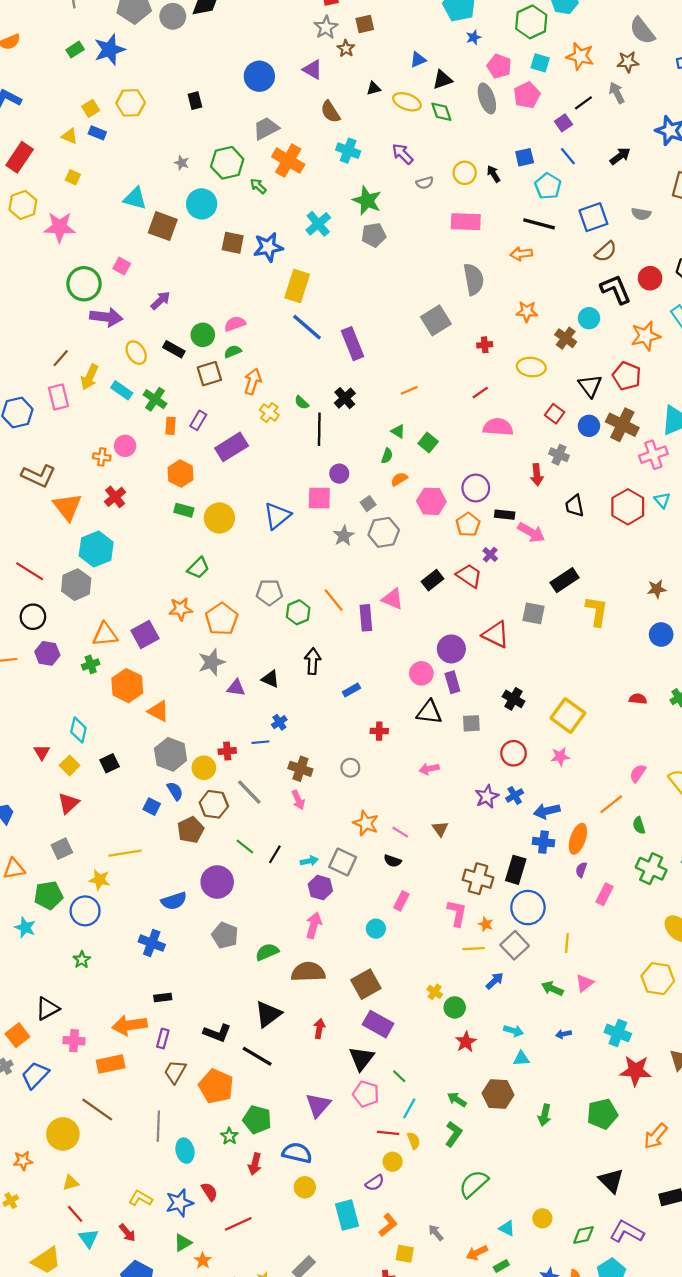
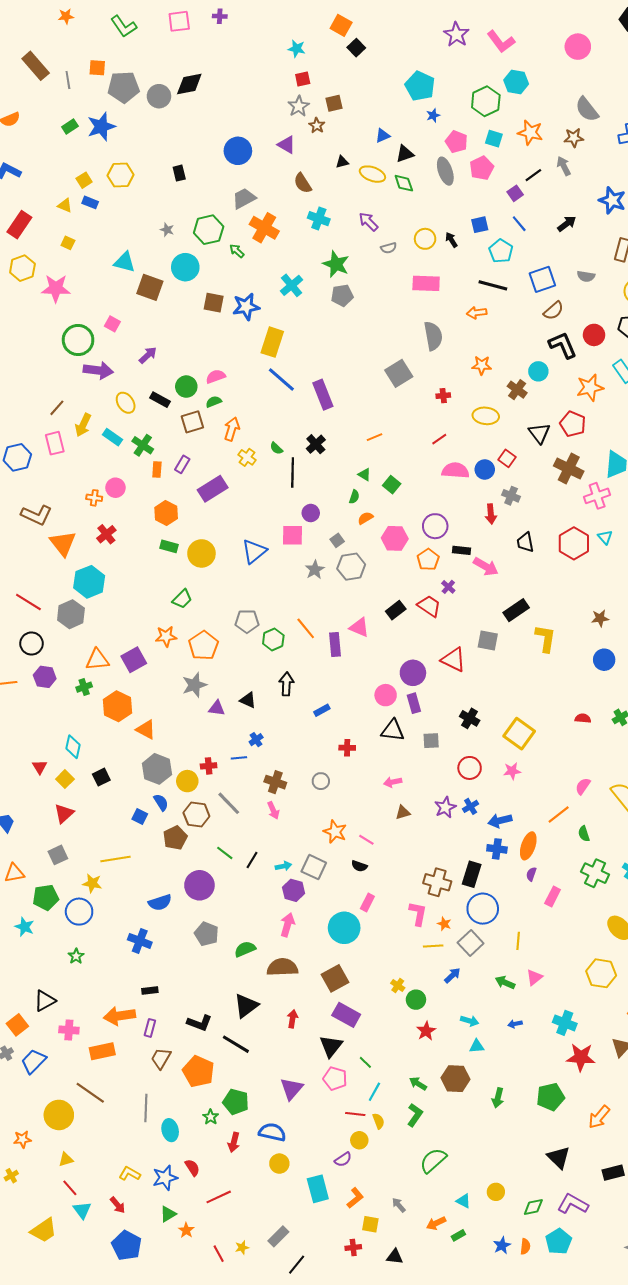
blue circle: (589, 426) -> (485, 469), moved
brown triangle: (440, 829) -> (403, 812), moved, turned 49
cyan circle: (376, 929) -> (344, 928), size x1.8

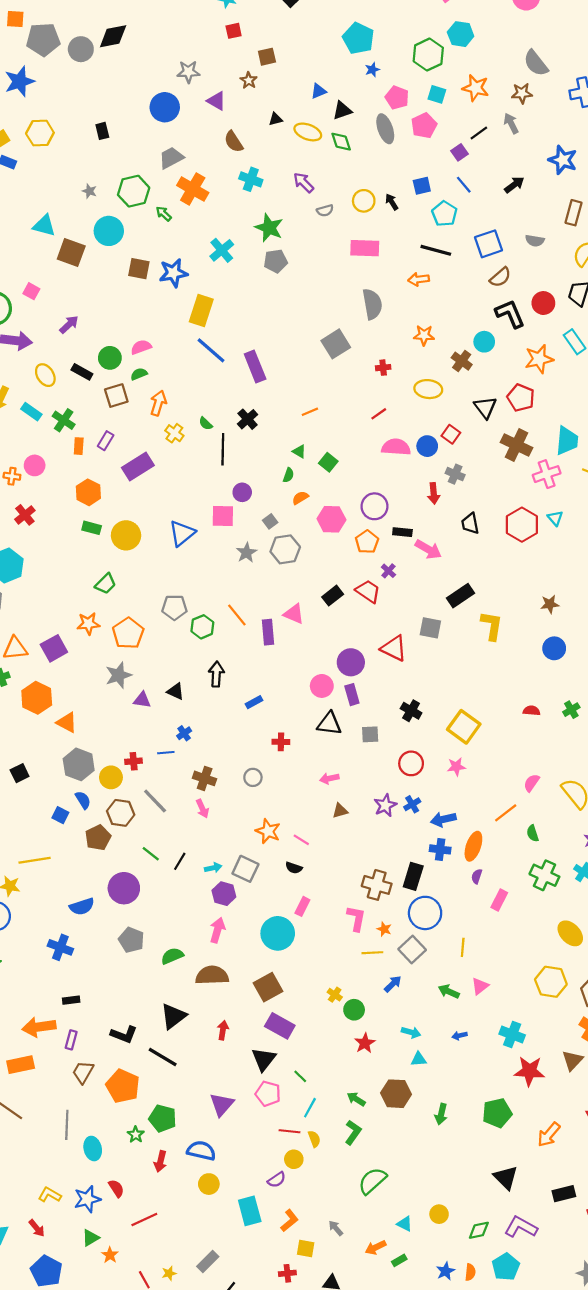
gray star: (299, 106) -> (188, 72), moved, turned 30

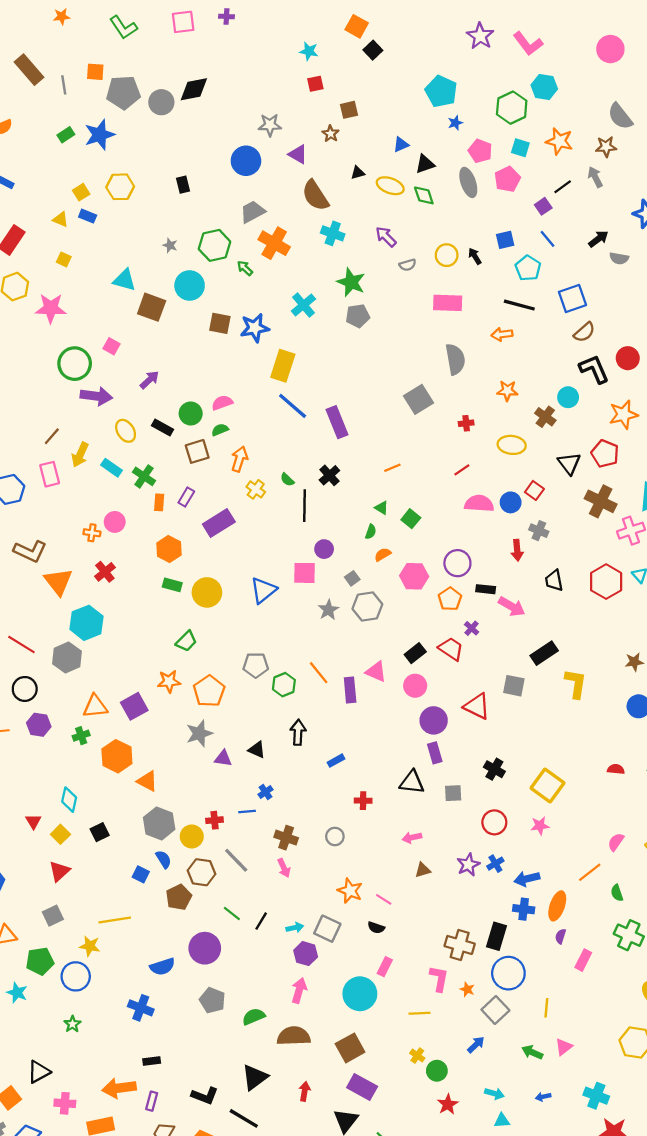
brown semicircle: (234, 142) -> (315, 195), size x1.4
gray semicircle: (535, 241) -> (619, 258), moved
pink circle: (322, 686) -> (415, 686), moved
yellow line: (372, 953) -> (419, 1013), moved

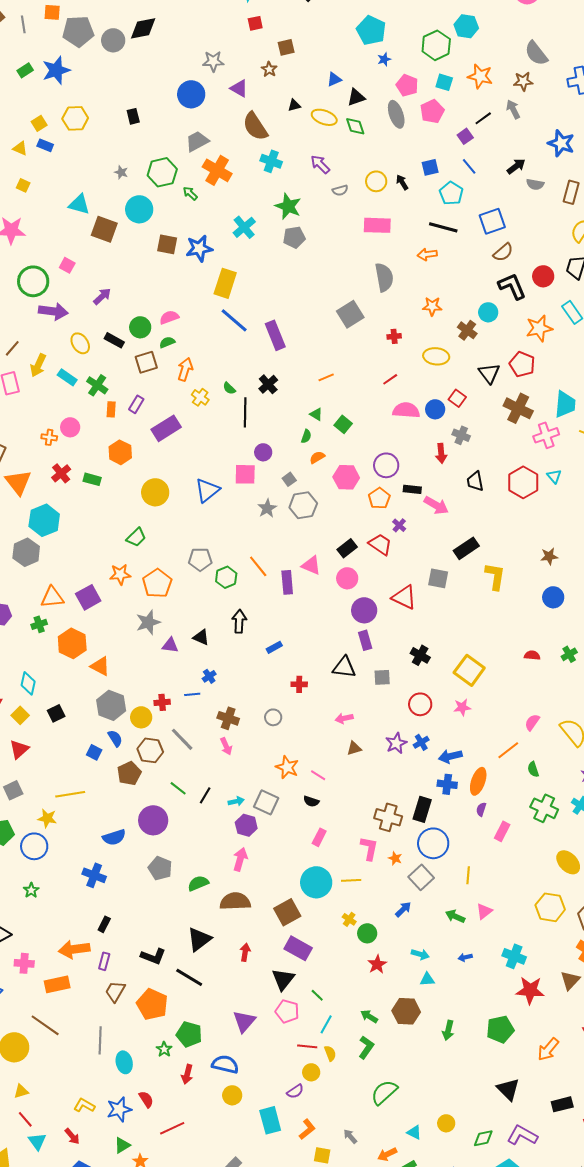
green rectangle: (172, 585) -> (92, 479), moved
cyan circle: (360, 994) -> (316, 882), moved
black rectangle: (152, 1061) -> (104, 924), turned -56

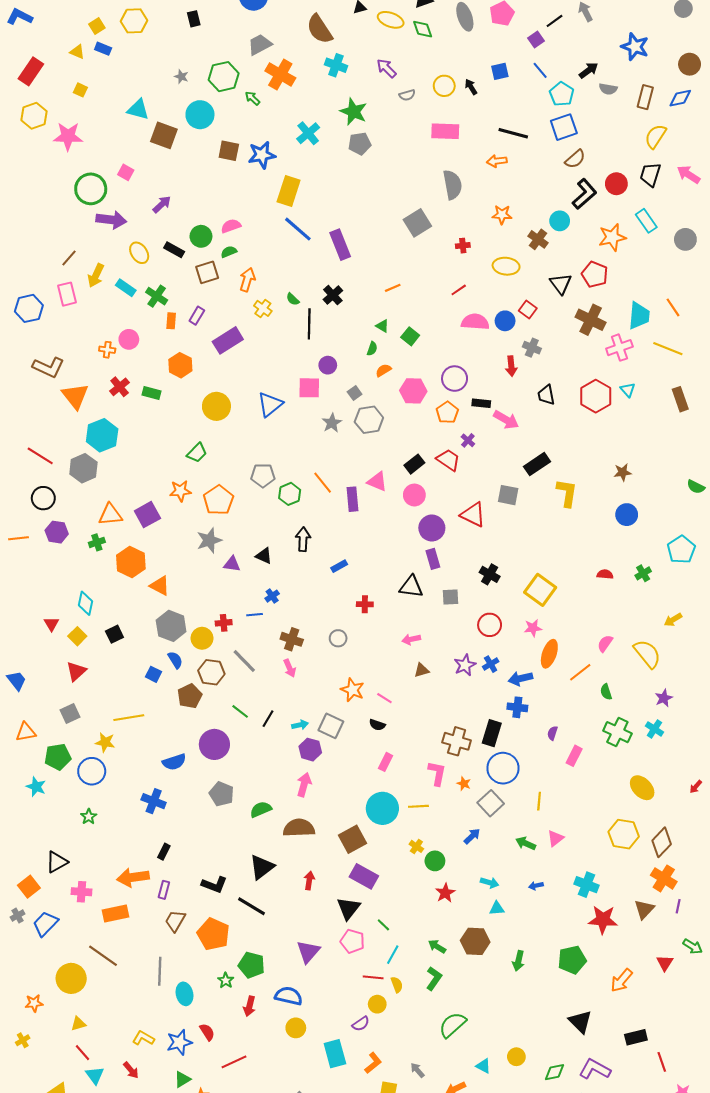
cyan pentagon: (451, 193) -> (562, 94), moved
black L-shape: (512, 286) -> (584, 194), turned 72
orange ellipse: (478, 781) -> (549, 654), moved

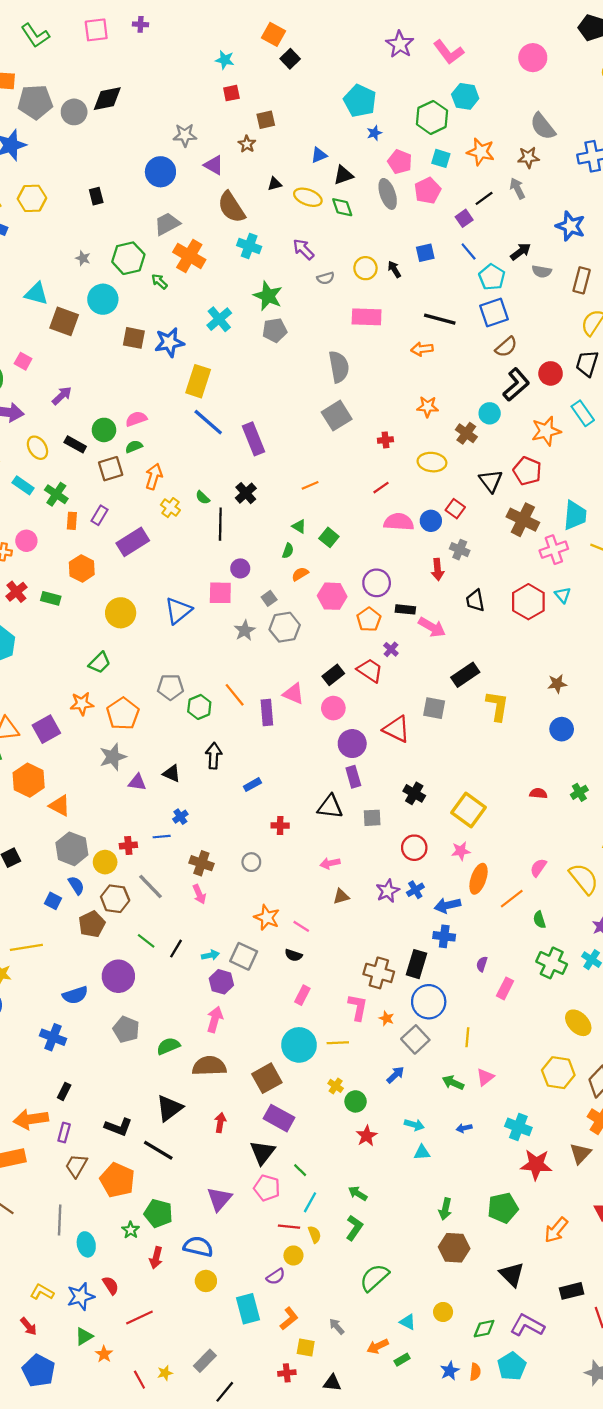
gray semicircle: (452, 185) -> (339, 367), moved
brown hexagon: (475, 941) -> (454, 1248), moved

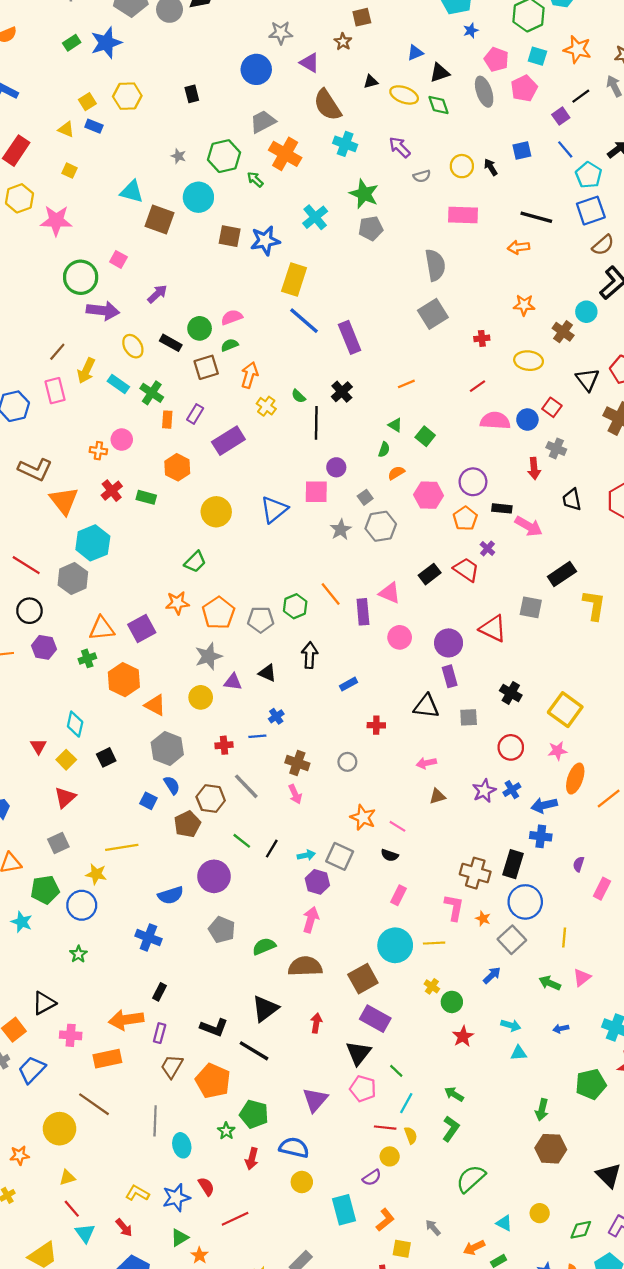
gray pentagon: (170, 687) -> (261, 620), moved
pink circle: (333, 708) -> (400, 637), moved
yellow circle: (105, 862) -> (201, 697), moved
green pentagon: (503, 1208) -> (591, 1084), moved

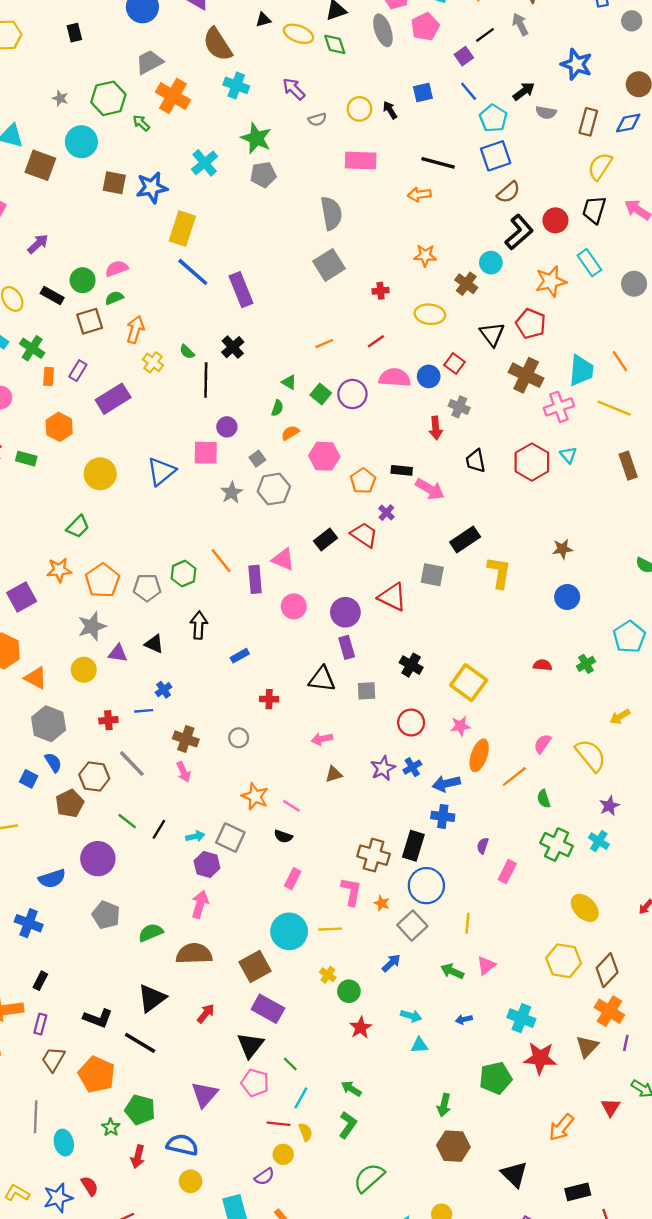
orange line: (406, 384) -> (324, 344), moved
purple circle: (473, 482) -> (352, 394), moved
red arrow: (316, 1023) -> (206, 1014), turned 30

